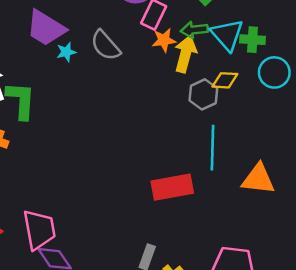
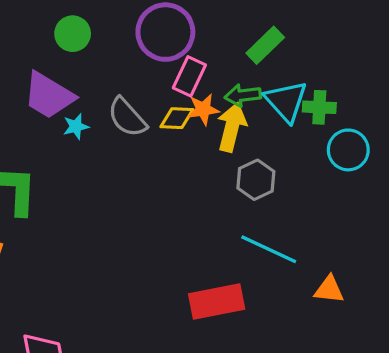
yellow diamond: (225, 80) -> (177, 118), moved
cyan line: (213, 148) -> (269, 249), turned -66
orange triangle: (258, 179) -> (329, 290), size x0.7

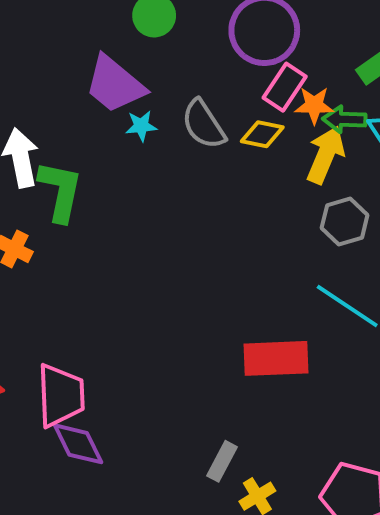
orange star: (203, 109) -> (314, 105), moved

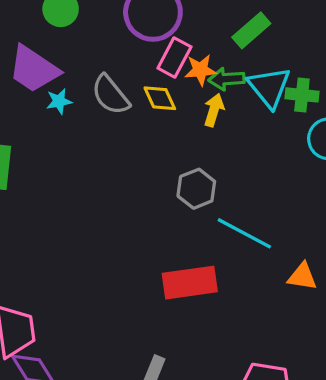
yellow diamond: (262, 134) -> (160, 98), turned 60
yellow arrow: (326, 155) -> (214, 110), size x0.7
gray hexagon: (345, 222) -> (196, 189), moved

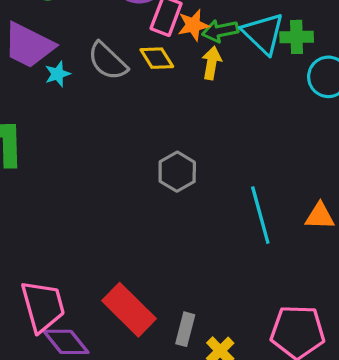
gray hexagon: (196, 189) -> (177, 172), moved
cyan line: (244, 233) -> (260, 215), moved, turned 54
red rectangle: (190, 283) -> (129, 310), moved, turned 60

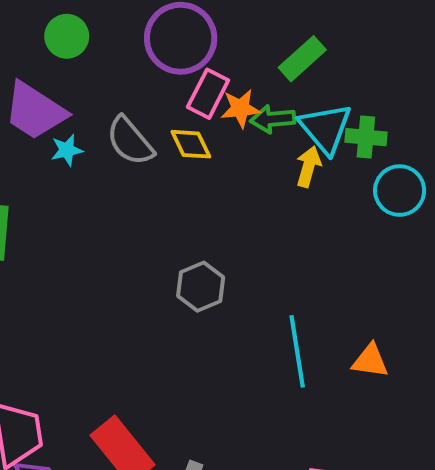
yellow arrow: (212, 63) -> (308, 167), moved

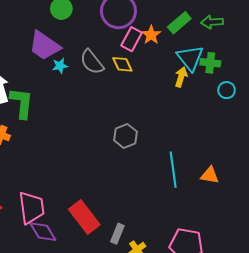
orange star: (240, 108) -> (151, 35), moved, turned -30
green arrow: (273, 119) -> (212, 22), moved
cyan circle: (400, 191) -> (227, 90), size x0.7

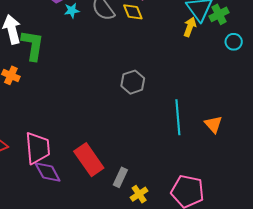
green cross: (210, 63) -> (219, 14), turned -36
orange triangle: (210, 175) -> (213, 124), turned 36

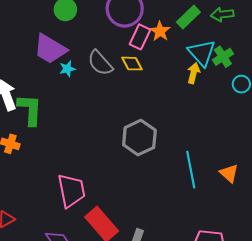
gray hexagon: (133, 82) -> (139, 138), size x1.4
pink trapezoid: (38, 148) -> (71, 191), moved

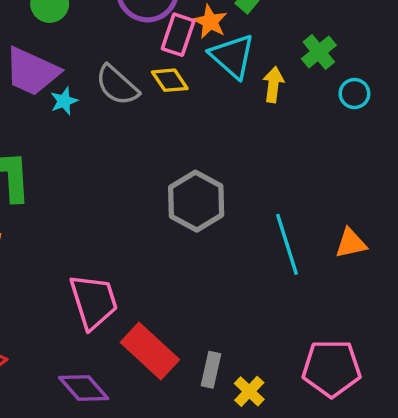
cyan triangle: (202, 53) -> (232, 56), moved
orange triangle: (229, 173) -> (351, 243), turned -48

